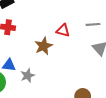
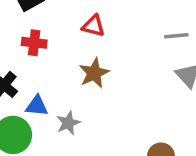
red triangle: (63, 30) -> (93, 26), moved

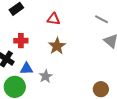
gray line: (176, 36) -> (102, 19), turned 40
red cross: (34, 43) -> (21, 41), moved

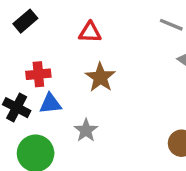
blue triangle: (26, 69) -> (50, 104), moved

